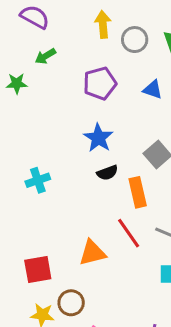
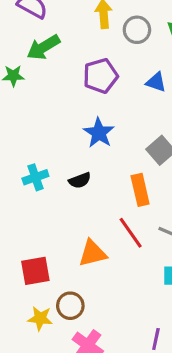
green arrow: (45, 56) -> (43, 47), size x1.5
black semicircle: (107, 173) -> (80, 180), moved

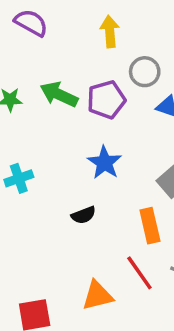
gray circle: (137, 30) -> (145, 72), moved
green arrow: (43, 47) -> (59, 94), moved, turned 56
cyan cross: (35, 177) -> (19, 178), moved

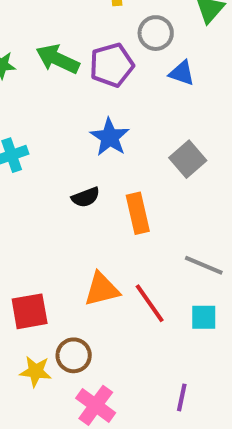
orange rectangle: (150, 226) -> (138, 213), moved
red line: (139, 273) -> (150, 303), moved

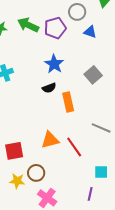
black semicircle: (86, 197) -> (49, 88), moved
cyan square: (204, 317) -> (101, 172), moved

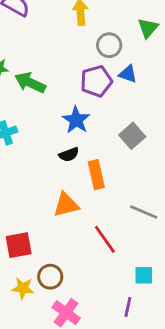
green arrow: (28, 25) -> (30, 83), moved
purple pentagon: (55, 28) -> (96, 81), moved
orange triangle: (50, 140) -> (66, 205), moved

